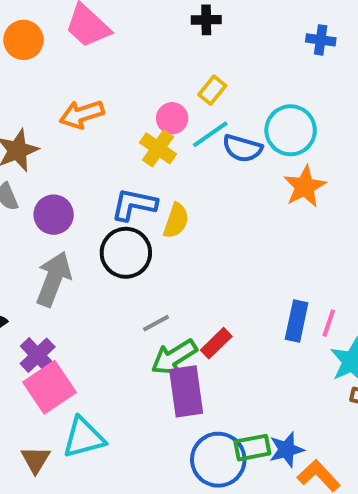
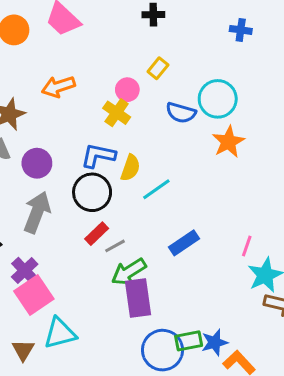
cyan line: (210, 134) -> (156, 189), moved
blue rectangle: (297, 321) -> (184, 243), moved, turned 44
red rectangle: (216, 343) -> (97, 234), moved

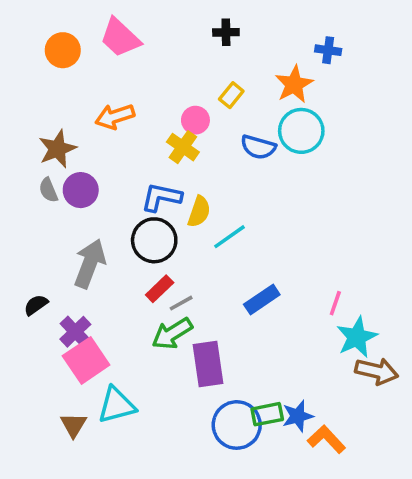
orange star: (228, 142) -> (294, 84), moved
purple circle: (37, 163) -> (81, 190), moved
green arrow: (129, 272) -> (172, 334), moved

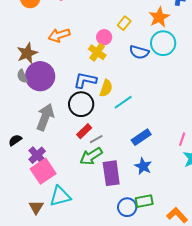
purple circle: (81, 190) -> (40, 76), size x1.5
blue star: (298, 416) -> (143, 166), moved, turned -30
blue circle: (237, 425) -> (127, 207), size x0.7

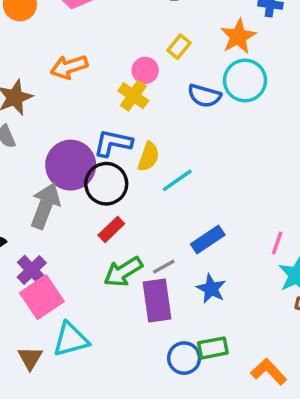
purple circle: (40, 76) -> (71, 165), moved
gray line: (96, 139) -> (164, 267), moved

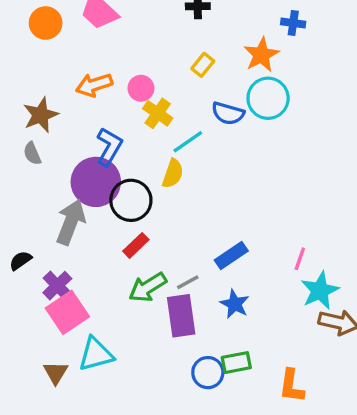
pink circle: (145, 70) -> (141, 88), moved
blue L-shape: (113, 143) -> (109, 147), moved, turned 108
cyan line: (177, 180) -> (188, 142), moved
orange L-shape: (269, 372) -> (291, 386), turned -129

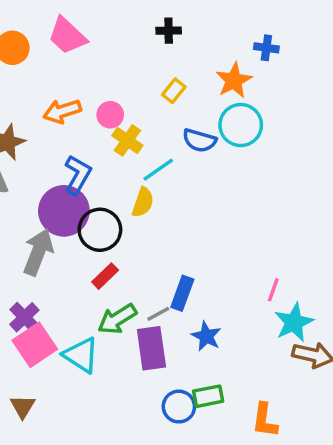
blue rectangle: (231, 256) -> (182, 293), moved, turned -36
cyan triangle: (96, 354) -> (81, 355), moved, turned 48

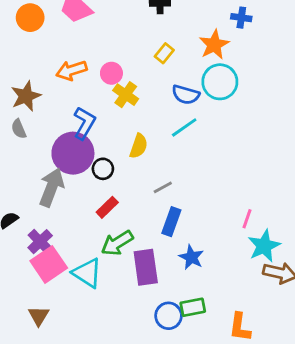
cyan line: (158, 170) -> (184, 127), moved
black circle: (100, 230) -> (103, 169), size x0.6
gray line: (158, 314) -> (163, 187), moved

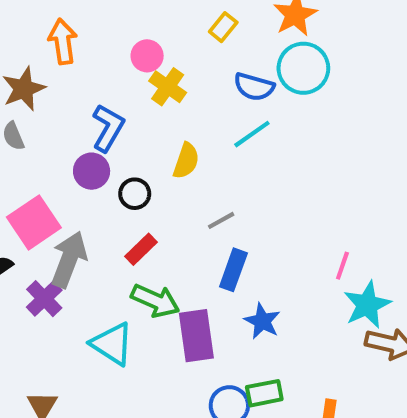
orange arrow: (72, 70) -> (63, 41), moved, turned 100
purple circle: (73, 153) -> (92, 171), size x0.6
gray arrow: (52, 187) -> (69, 260), moved
green arrow: (117, 243) -> (155, 301), turned -124
pink square: (49, 264) -> (34, 222), moved

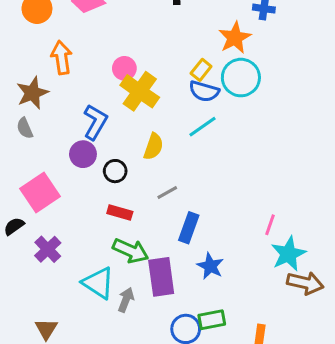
yellow rectangle: (223, 27) -> (201, 70), moved
yellow cross: (168, 87) -> (140, 91), size x1.4
gray line: (221, 220) -> (167, 193), moved
red rectangle: (141, 249) -> (120, 212), turned 60
gray arrow: (69, 260) -> (126, 300), moved, size x0.6

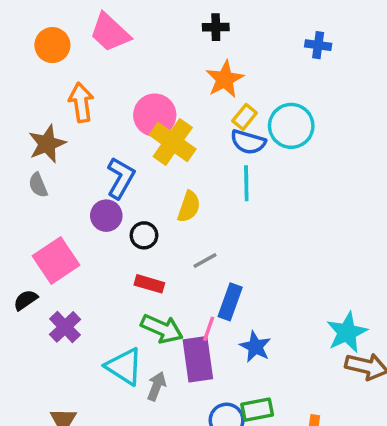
orange star: (235, 38) -> (225, 79), moved
pink circle: (124, 68) -> (155, 115), size x1.5
cyan line: (203, 127) -> (246, 183), turned -56
pink line: (270, 225) -> (209, 329), moved

